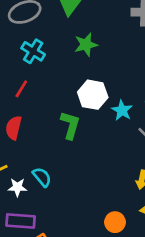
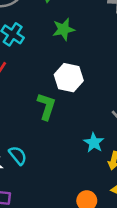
cyan star: (122, 110) -> (94, 143), moved

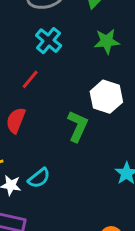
cyan semicircle: (18, 155) -> (39, 178), turned 84

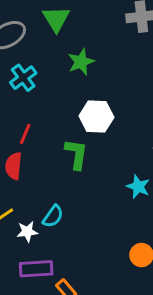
cyan cross: (49, 41) -> (23, 78), turned 30
red line: (30, 79) -> (25, 134), moved

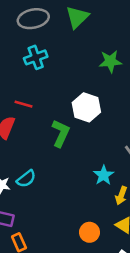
green star: (81, 62) -> (110, 61), moved
red line: (25, 134) -> (23, 104), turned 66

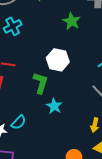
green star: (110, 61) -> (72, 21), turned -30
cyan star: (104, 175) -> (54, 106), moved

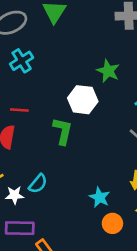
green star: (72, 21) -> (108, 71), moved
cyan star: (54, 106) -> (100, 197), moved

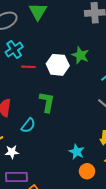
white hexagon: (83, 100) -> (58, 65), moved
red line: (19, 110) -> (28, 67), moved
cyan semicircle: (38, 184) -> (28, 126), moved

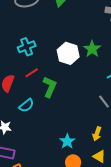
cyan cross: (14, 50) -> (27, 47), moved
red line: (28, 67) -> (32, 73), moved, turned -48

